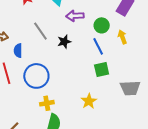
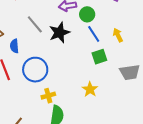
green circle: (102, 25) -> (87, 14), moved
yellow arrow: (122, 37) -> (118, 35), moved
black star: (64, 42) -> (59, 33), size x1.5

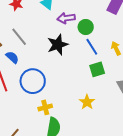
gray line: (35, 24) -> (19, 37), moved
blue semicircle: (14, 46) -> (12, 57), turned 136

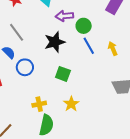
green square: (97, 69) -> (63, 74), moved, turned 35
blue circle: (33, 81) -> (25, 67), moved, size x0.7
yellow star: (87, 102) -> (71, 104), moved

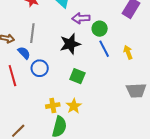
gray line: (17, 32) -> (32, 33), turned 42
yellow star: (71, 104) -> (74, 106), moved

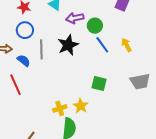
gray line: (32, 33) -> (41, 49), moved
blue circle: (40, 68) -> (25, 30), moved
green square: (77, 76) -> (99, 84), moved

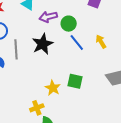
yellow star: (81, 106) -> (53, 88), moved

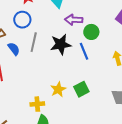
blue line: (77, 42) -> (84, 51), moved
green square: (75, 81) -> (81, 89), turned 35

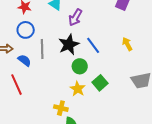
purple arrow: (74, 20) -> (75, 17), turned -48
green circle: (91, 32) -> (80, 66), moved
yellow cross: (37, 104) -> (61, 108), turned 32

